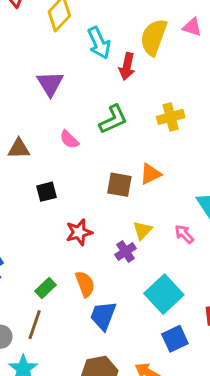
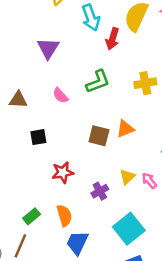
yellow triangle: (142, 230) -> (127, 177), moved

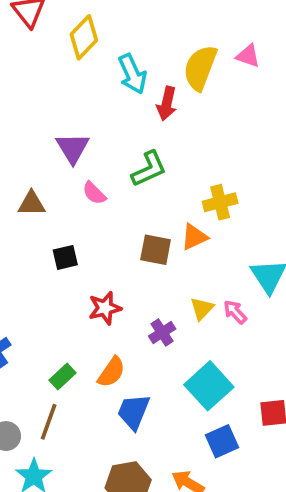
purple triangle: (48, 48) -> (73, 148), moved
yellow cross: (145, 83) -> (220, 202), moved
orange semicircle: (64, 215) -> (111, 372), turned 55

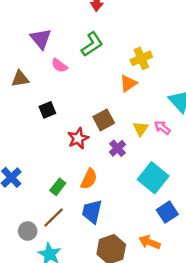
brown square: (156, 250) -> (104, 120), moved, turned -30
blue trapezoid: (134, 412) -> (92, 212), moved
brown line: (49, 422) -> (54, 217), turned 35

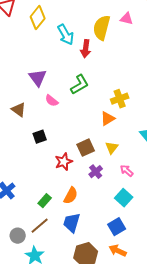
brown triangle: (20, 79) -> (19, 110), turned 42
pink arrow: (162, 127) -> (127, 171), moved
yellow triangle: (141, 129) -> (112, 148), moved
cyan square: (153, 178) -> (124, 198), size x0.7
blue square: (167, 212) -> (117, 227), moved

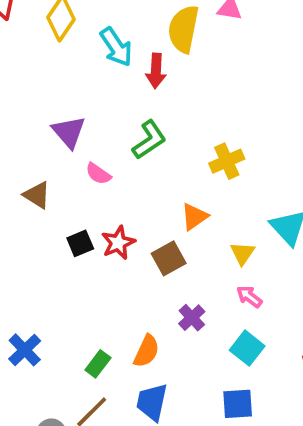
orange triangle: (108, 119) -> (194, 217), moved
yellow triangle: (112, 148) -> (243, 253), moved
red star: (64, 162) -> (118, 243), moved
purple cross: (96, 172) -> (192, 318), moved
blue square: (117, 227) -> (238, 404), turned 30

